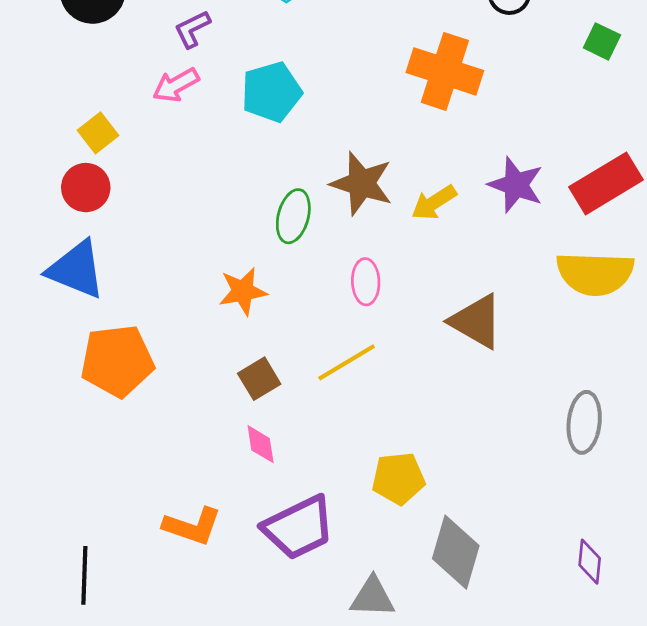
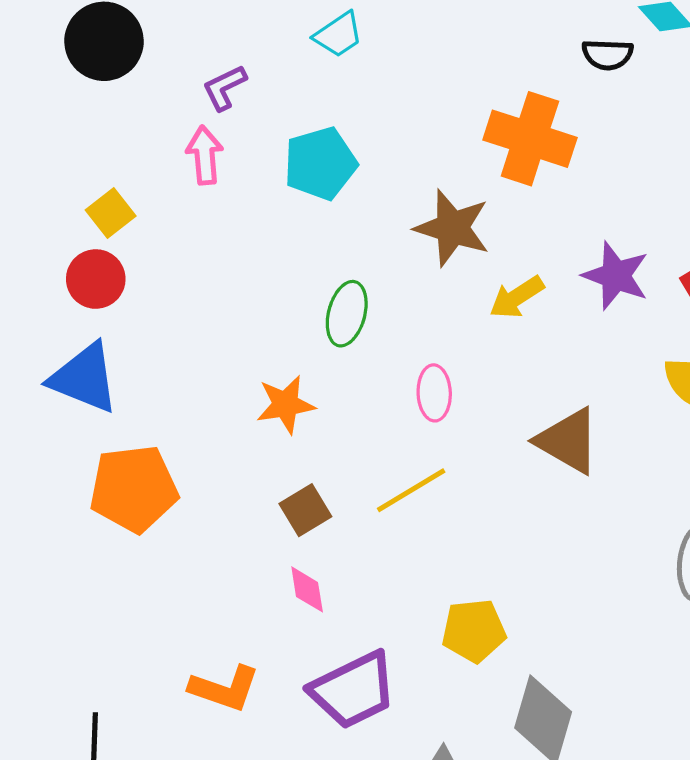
pink arrow: (176, 85) -> (205, 155), turned 114
brown star: (362, 183) -> (452, 228), moved

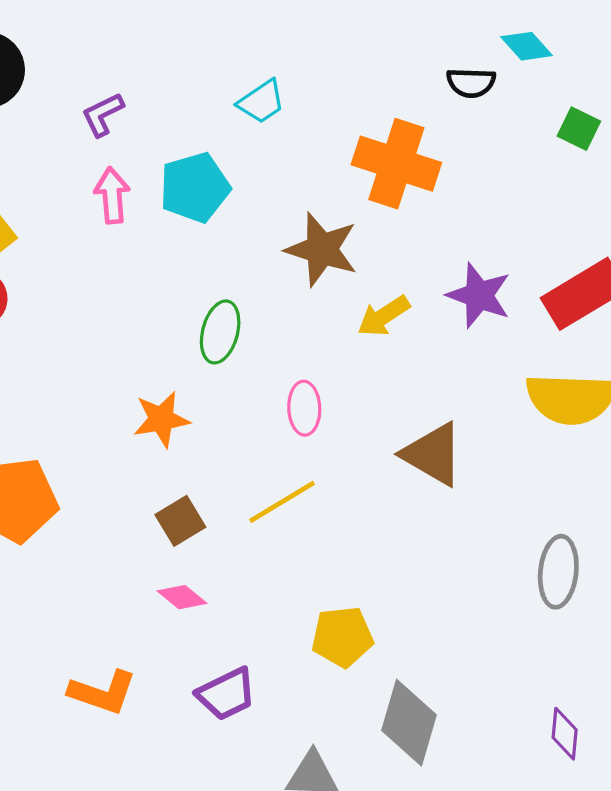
cyan trapezoid: (338, 35) -> (261, 102), moved
pink arrow: (205, 155) -> (112, 195), moved
pink diamond: (307, 589) -> (182, 597), turned -42
purple trapezoid: (353, 690) -> (226, 694), size x0.7

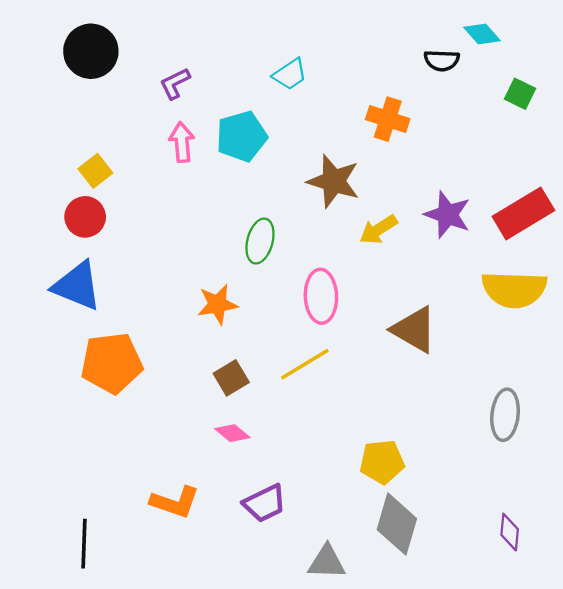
orange cross: (396, 164) -> (388, 119), size x0.7
pink ellipse: (304, 408) -> (321, 296), size x1.4
yellow pentagon: (342, 637) -> (382, 462), moved

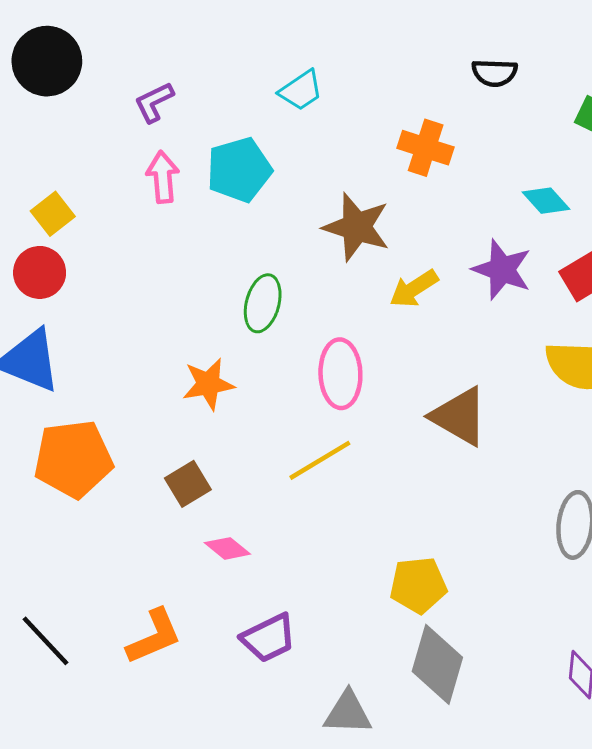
cyan diamond: (482, 34) -> (546, 201), moved
brown square: (231, 378) -> (188, 484), moved
orange L-shape: (175, 502) -> (154, 636), turned -42
black line: (84, 544) -> (45, 641), moved, turned -45

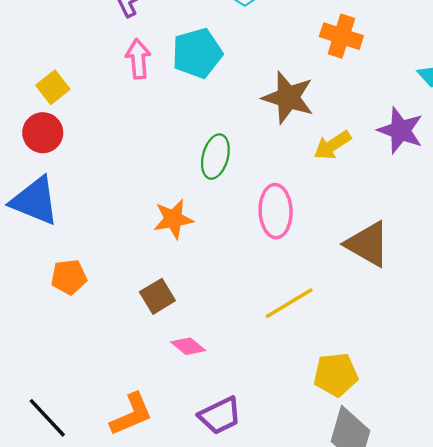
orange pentagon: (73, 459) -> (69, 277), size x0.6
yellow line: (320, 460) -> (289, 303), moved

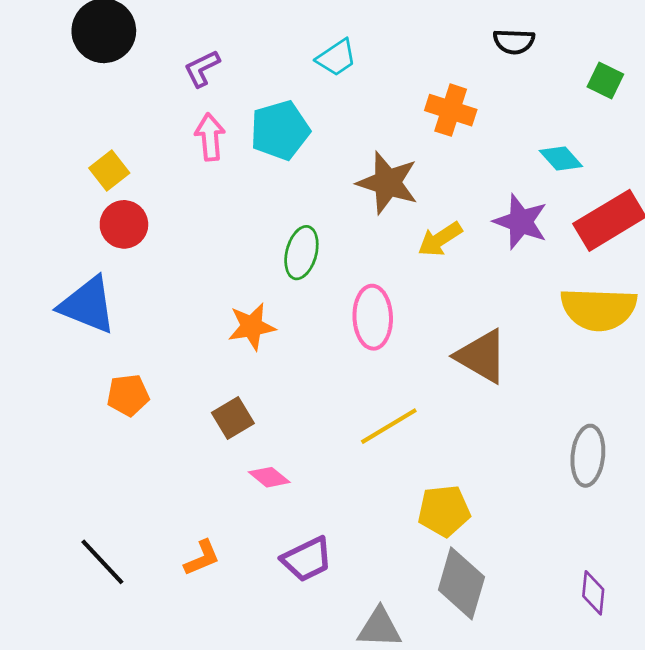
red circle: (43, 133) -> (124, 224), moved
orange L-shape: (131, 414) -> (202, 558), size x0.7

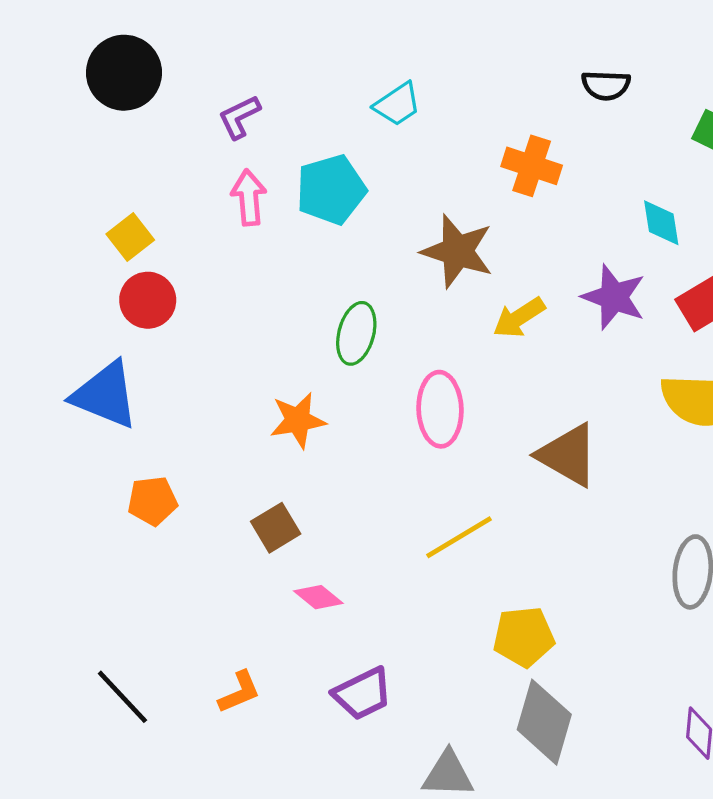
cyan diamond: (561, 158) -> (661, 223), turned 33

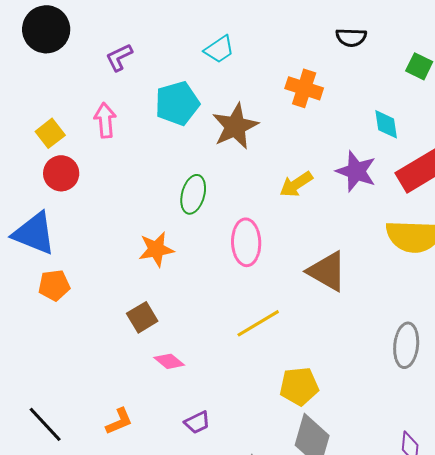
pink arrow: (249, 197) -> (105, 120), moved
brown star: (457, 251) -> (235, 126), moved, turned 30
orange pentagon: (152, 501) -> (54, 285), moved
purple trapezoid: (363, 694) -> (197, 422), size x0.7

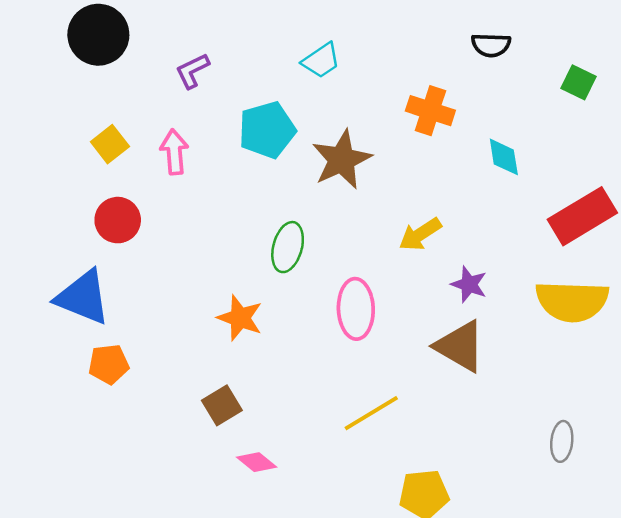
cyan diamond: (386, 124) -> (504, 157), moved
yellow square: (50, 133) -> (110, 144), moved
purple star: (356, 171) -> (469, 284), moved, size x0.7
orange star: (156, 249) -> (240, 318), turned 30
gray ellipse: (406, 345) -> (562, 441), size x0.7

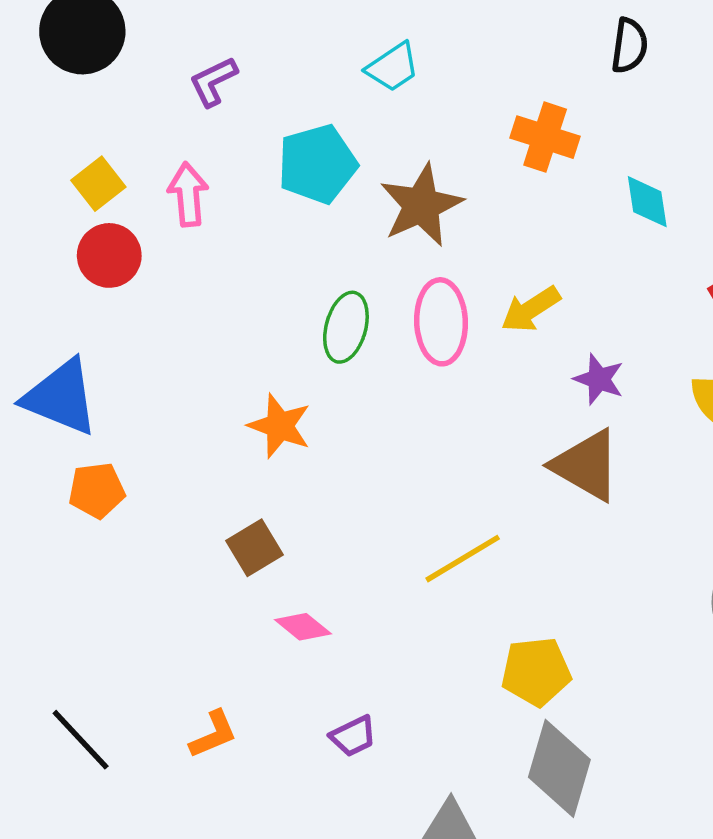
black semicircle: (491, 45) -> (629, 46), turned -84
red circle: (118, 220) -> (109, 255), moved
pink ellipse: (356, 309) -> (441, 322), moved

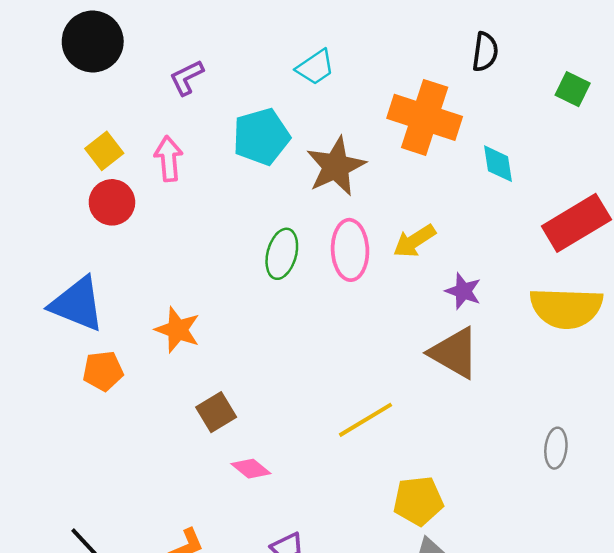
orange cross: (545, 137) -> (425, 117), size x1.5
orange star: (280, 426) -> (178, 330), moved

